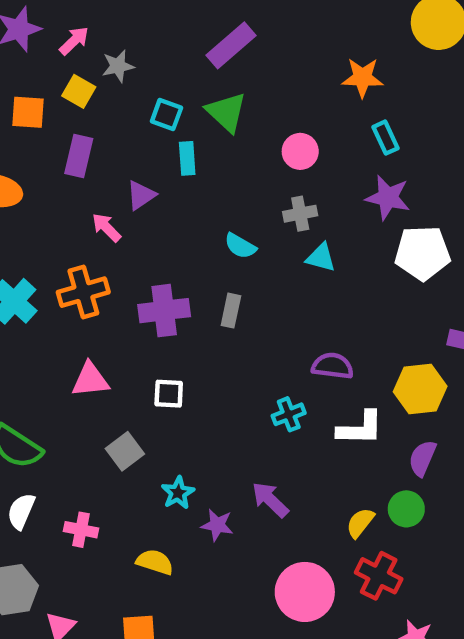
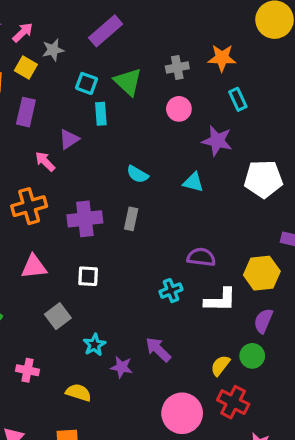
purple rectangle: (231, 45) -> (106, 31), moved
purple star: (388, 198) -> (217, 141), moved
gray cross: (300, 214) -> (177, 67), moved

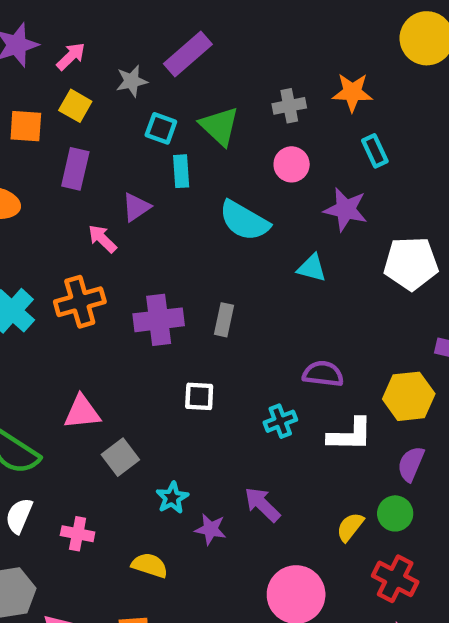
gray star: (53, 50) -> (132, 81), moved
cyan semicircle: (137, 174) -> (244, 221), moved, size x1.6
pink triangle: (34, 267) -> (82, 412), moved
white square: (88, 276) -> (199, 396), moved
red cross: (233, 402) -> (395, 579), moved

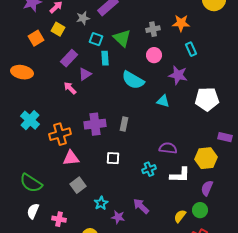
orange square: (26, 126) -> (36, 38), turned -35
purple rectangle: (75, 169) -> (69, 58), moved, turned 30
orange cross: (80, 302) -> (60, 134), moved
pink triangle: (82, 412) -> (71, 158), moved

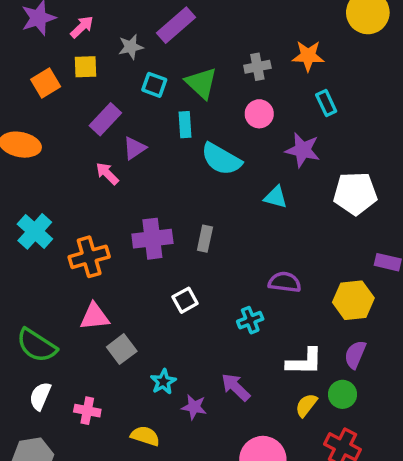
yellow square: (58, 29) -> (85, 67), turned -32
cyan rectangle: (105, 58) -> (185, 125), moved
pink triangle: (71, 158) -> (95, 317), moved
white square: (113, 158) -> (185, 300), turned -32
white L-shape: (180, 175) -> (304, 362), moved

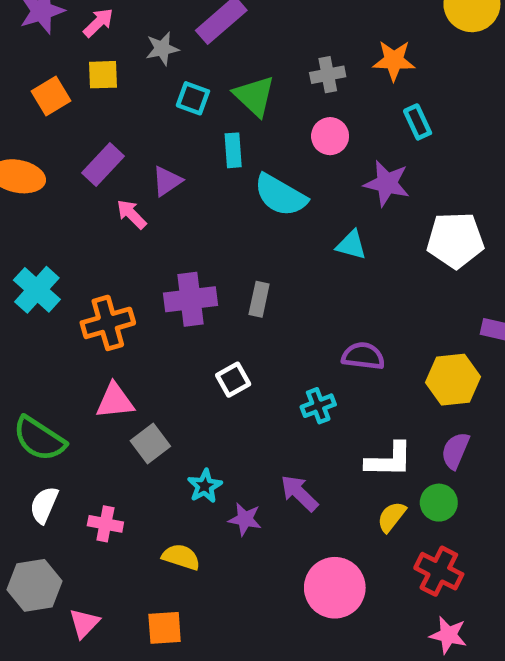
purple rectangle: (105, 119) -> (103, 165), moved

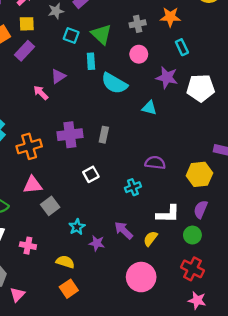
purple rectangle: (103, 165) -> (24, 51), moved
white pentagon: (455, 240) -> (201, 88), moved
yellow semicircle: (392, 517) -> (150, 239), moved
orange square: (165, 628) -> (69, 289), moved, turned -30

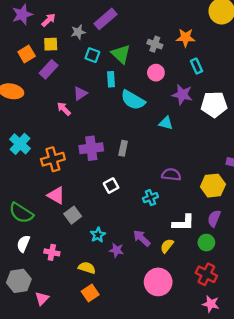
gray cross: (138, 24) -> (155, 44), turned 32
pink triangle: (33, 185) -> (56, 195), turned 36

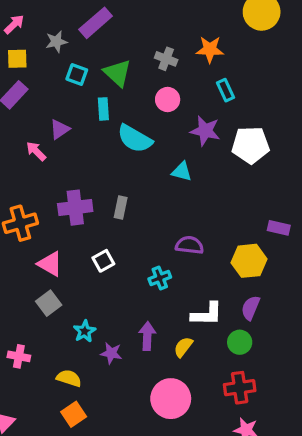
pink triangle: (56, 195) -> (50, 264), moved
purple arrow: (142, 238) -> (147, 336), turned 48
red cross: (206, 274) -> (240, 388), turned -35

